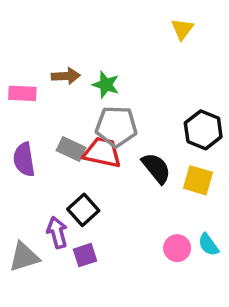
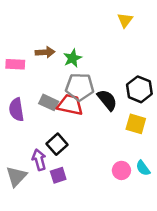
green star: (106, 85) -> (73, 58), turned 30
black semicircle: (156, 168) -> (107, 100), moved
gray triangle: (24, 257) -> (16, 176), turned -30

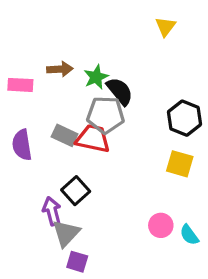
black semicircle: (107, 100) -> (120, 91), moved
cyan semicircle: (143, 168) -> (189, 235), moved
purple square: (58, 175) -> (77, 262), moved, turned 35
gray triangle: (16, 176) -> (66, 233), moved

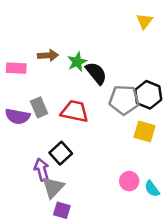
yellow triangle: (166, 27) -> (144, 21), moved
gray pentagon: (106, 115) -> (124, 100), moved
gray rectangle: (65, 135) -> (39, 107), moved, turned 42
purple semicircle: (22, 145) -> (18, 116), turned -70

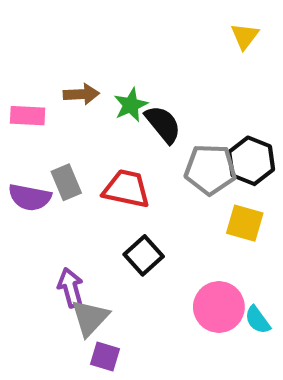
black square: (61, 153) -> (144, 255), moved
pink circle: (129, 181) -> (219, 307), size x1.5

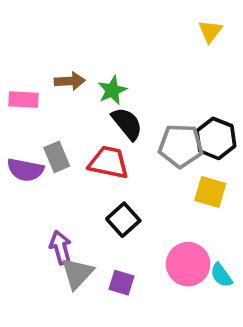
black semicircle: (163, 124) -> (127, 124), moved
purple square: (105, 356) -> (122, 283), moved

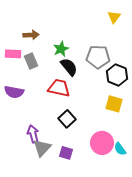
brown arrow: (70, 81) -> (31, 35), moved
gray pentagon: (181, 146) -> (98, 57), moved
gray rectangle: (57, 157) -> (31, 61), moved

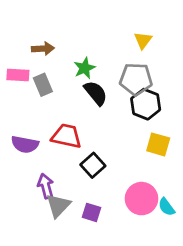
yellow triangle: (114, 17) -> (143, 40), moved
black hexagon: (117, 75) -> (146, 104), moved
red trapezoid: (59, 88) -> (67, 136), moved
purple semicircle: (14, 92) -> (25, 144), moved

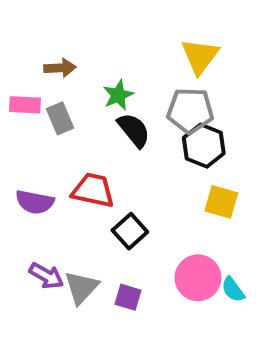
yellow triangle: (143, 40) -> (200, 56), size x1.5
purple arrow: (46, 186) -> (46, 276), moved, turned 135

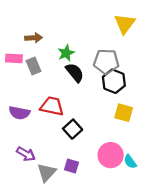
yellow triangle: (200, 56) -> (125, 24), moved
gray triangle: (81, 287) -> (47, 172), moved

